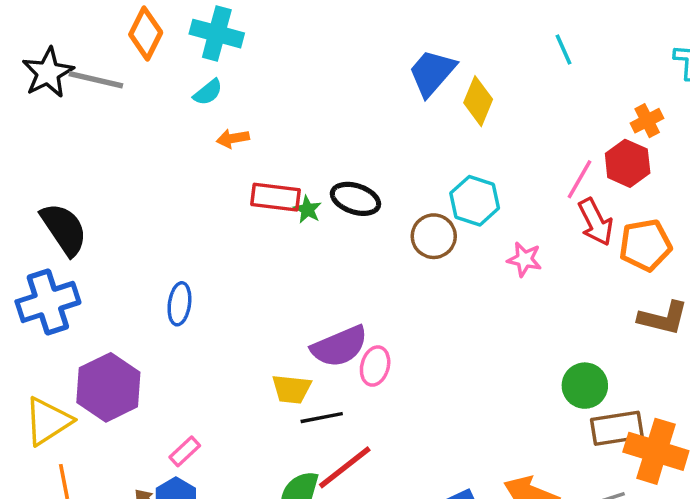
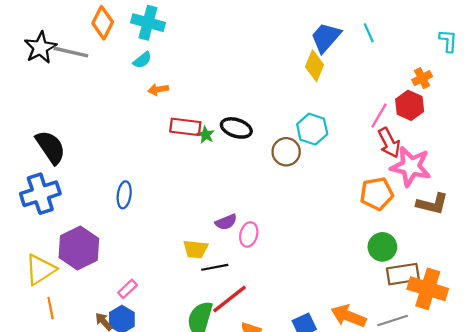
blue trapezoid: (432, 73) -> (326, 37), moved
orange pentagon: (645, 245) -> (377, 194), moved
pink star: (524, 259) -> (411, 166), moved, size x1.8
purple semicircle: (339, 346) -> (226, 222), size x0.6

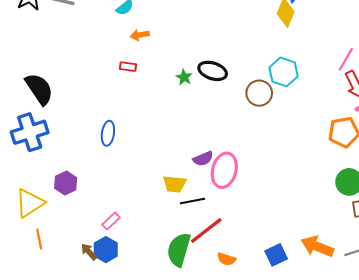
red rectangle: (185, 127) -> (128, 67), moved, size x0.6
pink ellipse: (249, 234) -> (224, 170), size x1.5
purple hexagon: (79, 248) -> (66, 183), size x0.6

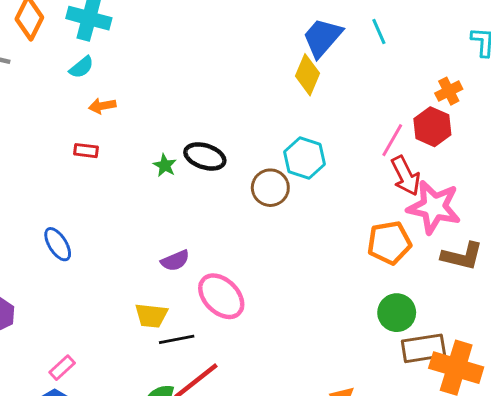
blue ellipse: (108, 133) -> (58, 244), turned -40
purple semicircle: (203, 159) -> (175, 261), moved
pink ellipse: (224, 170) -> (221, 296), turned -60

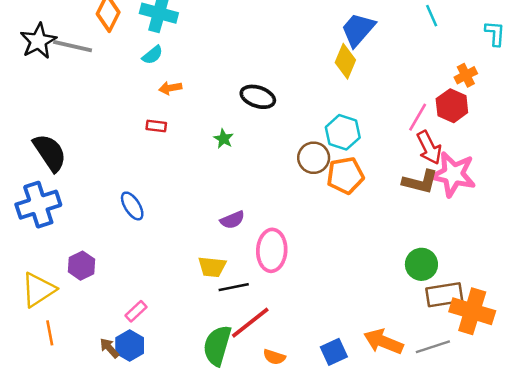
cyan line: (379, 32) -> (432, 16), moved
black ellipse: (205, 156) -> (258, 97), moved
orange pentagon: (389, 243) -> (345, 175), moved
brown L-shape: (462, 256) -> (420, 182), moved
pink ellipse: (221, 296) -> (272, 250), turned 48

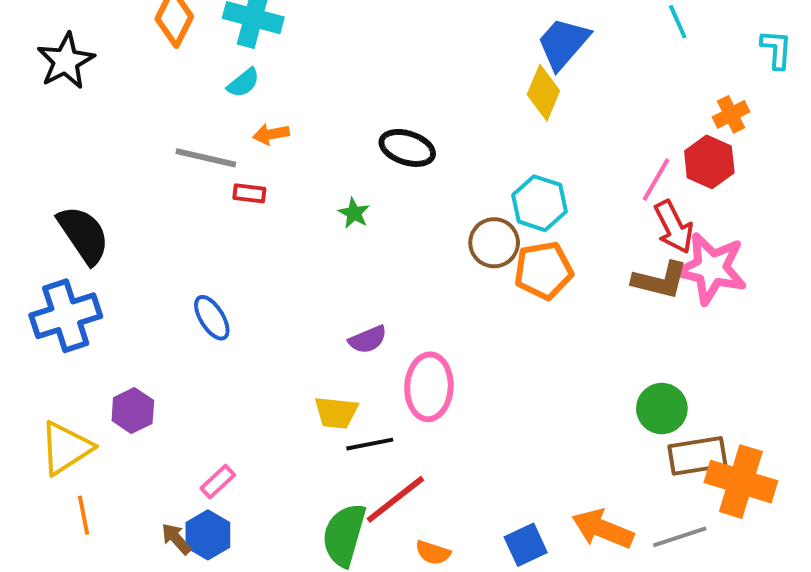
gray line: (73, 46) -> (206, 158), moved

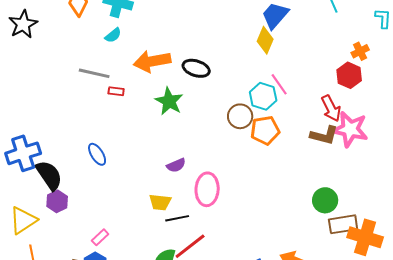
orange arrow: (271, 134) -> (152, 61), moved, size x2.0
pink line: (656, 180) -> (279, 84), moved, turned -65
green star: (354, 213) -> (169, 101), size x1.8
black semicircle: (83, 235) -> (49, 175), moved

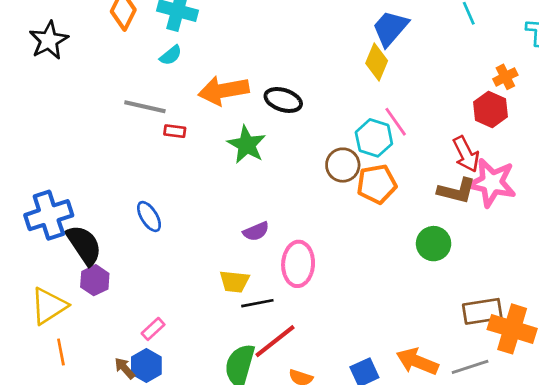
green circle: (325, 200) -> (434, 244), moved

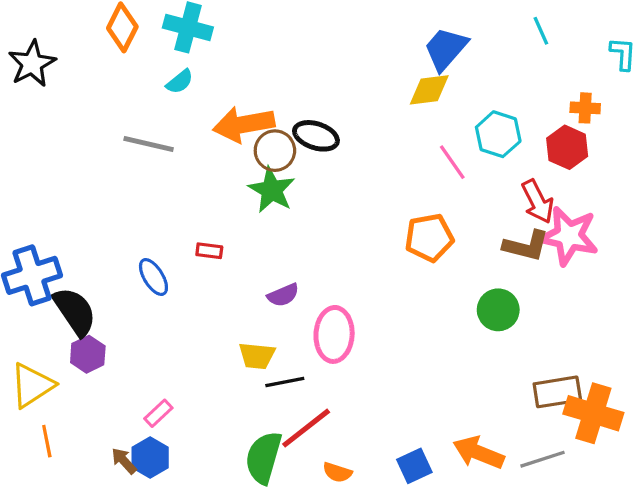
yellow diamond: (377, 62) -> (429, 90), turned 60
orange cross: (505, 77) -> (585, 108), turned 30
red rectangle: (175, 131) -> (209, 251), moved
cyan hexagon: (374, 138) -> (498, 134), moved
brown circle: (343, 165) -> (275, 151), moved

